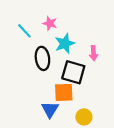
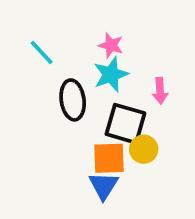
pink star: (50, 23) -> (111, 45), moved
blue triangle: (50, 109) -> (104, 186), moved
yellow circle: (84, 117) -> (144, 149), moved

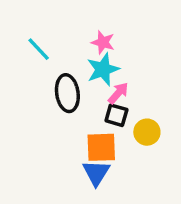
pink arrow: (160, 91) -> (118, 93), moved, turned -135
black square: (125, 124) -> (116, 115), size x0.6
yellow circle: (144, 149) -> (147, 132), moved

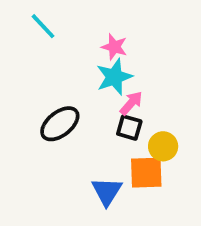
cyan line: (39, 49) -> (43, 26), moved
black ellipse: (67, 93) -> (60, 124), moved, turned 60
orange square: (101, 147) -> (146, 173), moved

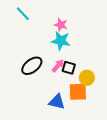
cyan star: (114, 77) -> (61, 41), turned 30
pink arrow: (131, 103) -> (58, 66), moved
blue triangle: (107, 191) -> (57, 102), turned -48

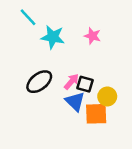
pink star: (61, 25) -> (92, 36), moved
cyan star: (61, 41) -> (53, 37), moved
blue triangle: (57, 102) -> (75, 101), moved, turned 30

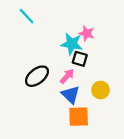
cyan star: (53, 37) -> (72, 44), moved
black square: (85, 84) -> (80, 59), moved
orange square: (96, 114) -> (79, 117), moved

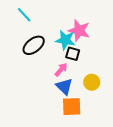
pink star: (87, 33) -> (79, 31), size x1.5
black ellipse: (37, 76) -> (34, 45), moved

